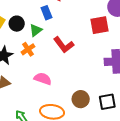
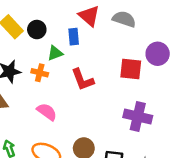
black circle: (17, 24) -> (37, 30), moved
orange cross: (28, 49) -> (40, 73), turned 32

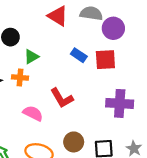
blue rectangle: (74, 37) -> (79, 55), moved, turned -42
purple circle: (158, 54) -> (113, 28), moved
red L-shape: (83, 80) -> (62, 98), moved

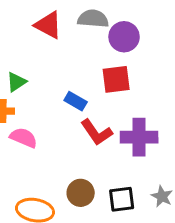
blue rectangle: (79, 55) -> (76, 101), moved
red L-shape: (62, 98) -> (97, 132), moved
pink semicircle: (33, 113) -> (24, 138), moved

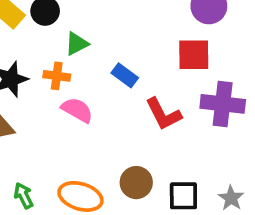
blue rectangle: (76, 101) -> (125, 75), moved
purple cross: (139, 137) -> (223, 104), moved

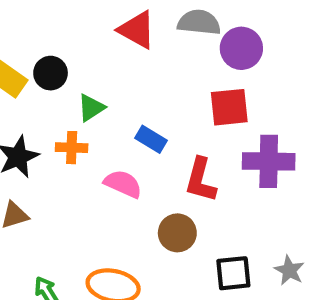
pink semicircle: (77, 110) -> (123, 184), moved
red L-shape: (163, 114) -> (201, 180), turned 48
brown circle: (136, 183) -> (177, 233), moved

